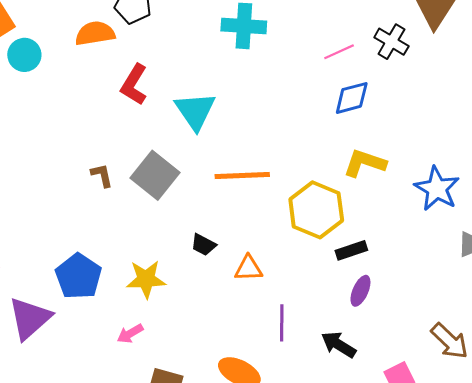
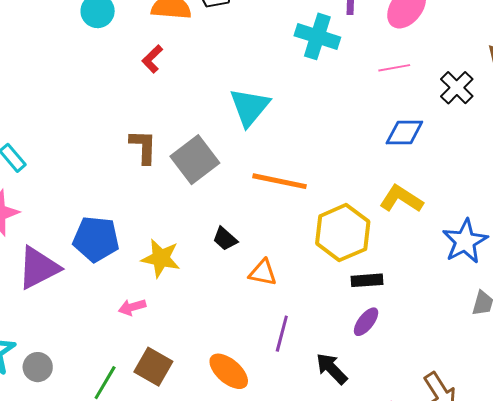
pink line: (339, 52) -> (394, 68), moved
red L-shape: (134, 85) -> (152, 59), moved, size x0.7
brown L-shape: (102, 175) -> (143, 147), size x1.4
blue pentagon: (79, 276) -> (96, 239), turned 30

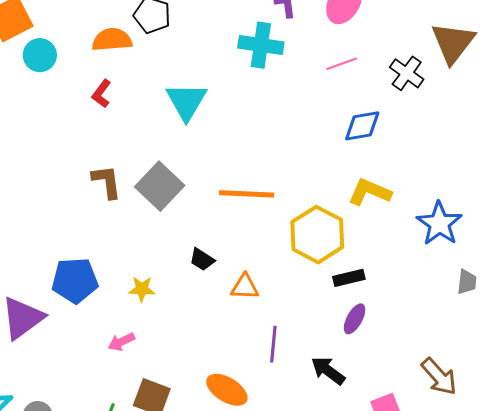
cyan triangle: (250, 107) -> (186, 101), moved
yellow star: (161, 258) -> (142, 289), size x0.7

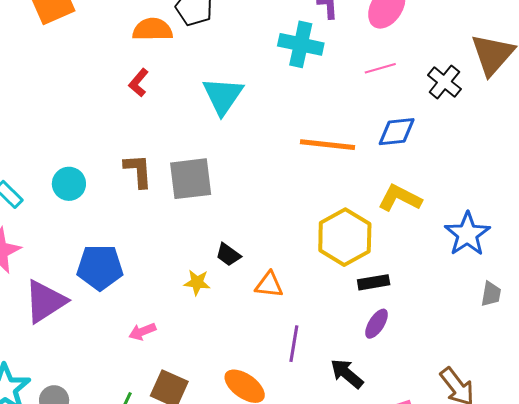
cyan circle: (40, 55) -> (69, 184), moved
gray square: (160, 186) -> (191, 179), turned 36
orange line: (247, 194) -> (328, 145), moved
yellow star: (142, 289) -> (197, 282), moved

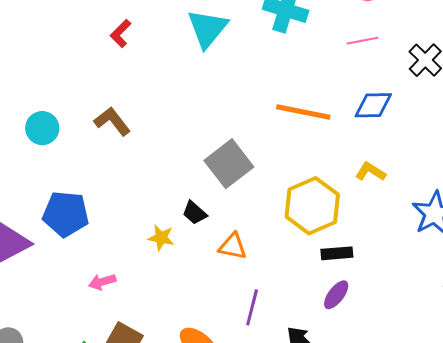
cyan triangle: (223, 96) -> (208, 28), moved
brown L-shape: (138, 171) -> (112, 121), turned -39
gray square: (191, 179) -> (229, 164), moved, turned -36
yellow L-shape: (400, 198) -> (371, 172), size x0.7

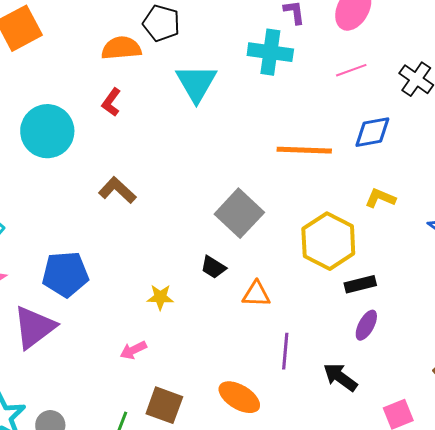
cyan circle: (42, 128) -> (47, 131), moved, size x1.6
blue pentagon: (66, 214) -> (65, 274), moved
yellow star: (161, 238) -> (160, 297), moved

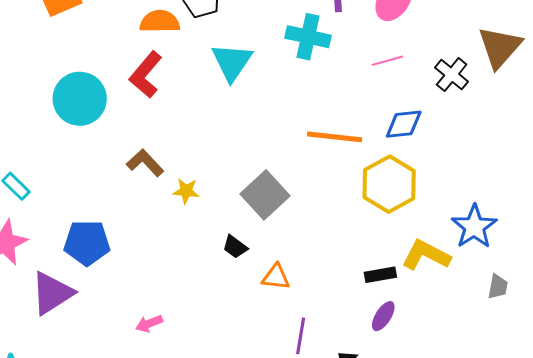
red L-shape: (111, 102) -> (146, 75), size x1.6
yellow L-shape: (380, 198) -> (426, 255), moved, size x1.6
yellow hexagon: (328, 241) -> (389, 184), moved
yellow star: (160, 297) -> (186, 191), moved

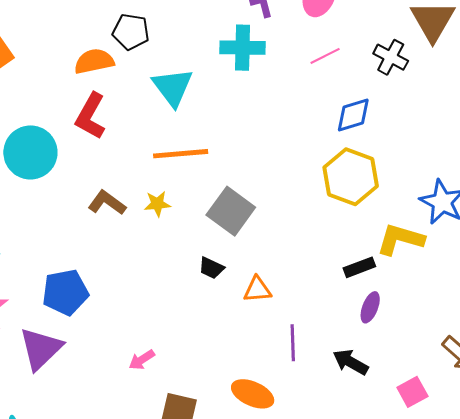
orange line: (335, 137) -> (181, 154), moved
yellow star: (186, 191) -> (157, 204), moved

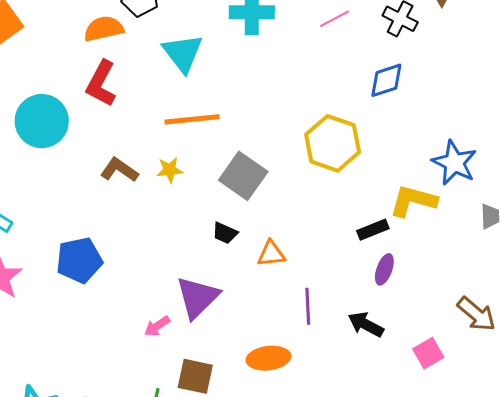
blue diamond: (353, 115) -> (386, 80), moved
yellow hexagon: (351, 177) -> (333, 143), moved
purple triangle: (41, 349) -> (197, 297), moved
orange ellipse: (253, 394) -> (268, 358), turned -30

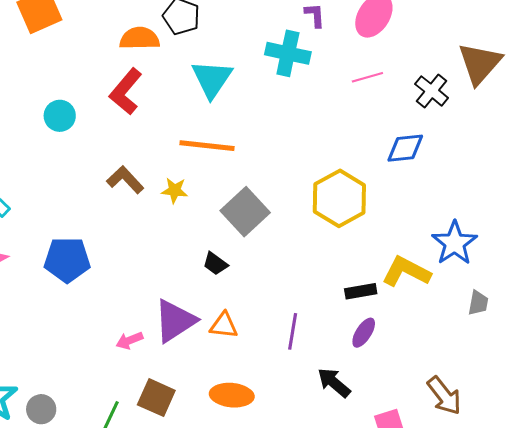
cyan circle: (42, 121) -> (60, 116), size x0.6
orange triangle: (271, 254) -> (224, 325), moved
purple line: (308, 306) -> (293, 331), moved

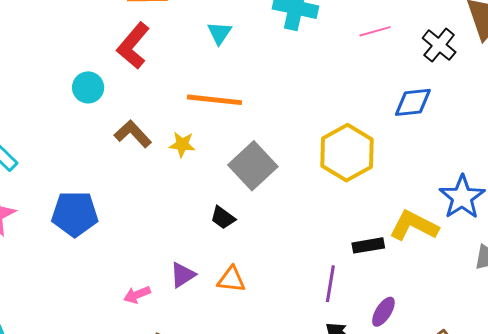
cyan triangle: (212, 79) -> (219, 33), size x0.6
cyan circle: (60, 116) -> (88, 87), moved
purple triangle: (175, 321) -> (183, 275), size x0.6
purple line: (293, 331) -> (330, 284), moved
purple ellipse: (364, 333) -> (383, 312), moved

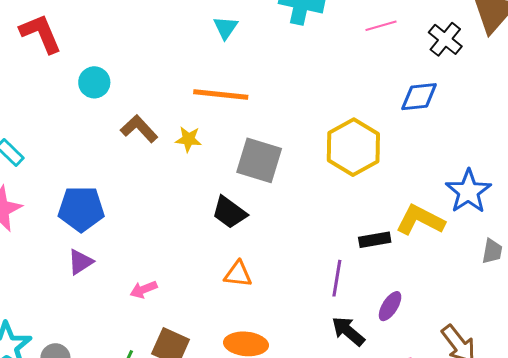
red L-shape: (133, 46) -> (41, 33), moved, turned 117
gray square: (253, 166) -> (259, 160), turned -30
black trapezoid: (223, 218) -> (229, 212), size x1.4
purple triangle: (183, 275) -> (80, 262), moved

